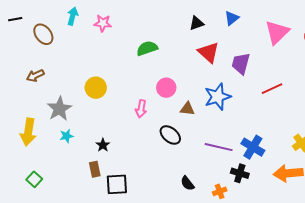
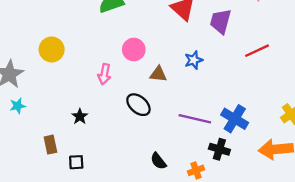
blue star: (218, 97) -> (194, 60), size x0.6
black star: (103, 145) -> (80, 116), moved
black square: (117, 184) -> (76, 162), size x0.6

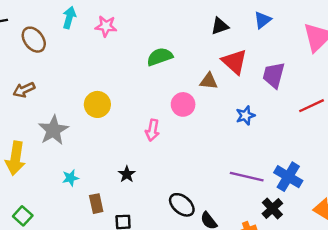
brown triangle: (158, 74) -> (209, 81), moved
black ellipse: (138, 105) -> (182, 205), moved
cyan star: (18, 106) -> (70, 178), moved
black cross: (219, 149) -> (272, 208), turned 30

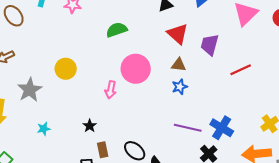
brown triangle: (209, 81) -> (179, 65), moved
pink circle: (183, 104) -> (136, 69), size x1.5
blue star: (245, 115) -> (180, 87), moved
brown rectangle: (96, 204) -> (103, 150), moved

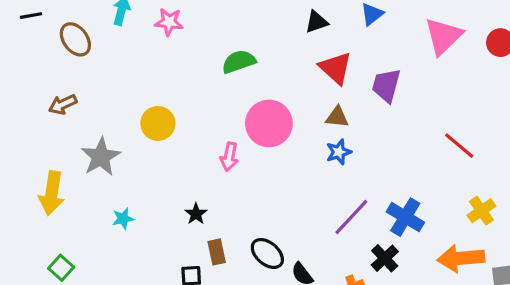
red line: (241, 70) -> (459, 146), moved, turned 65
purple line: (188, 128) -> (351, 217), turned -60

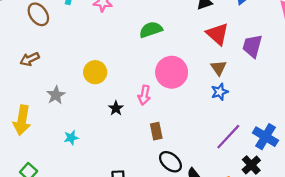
brown triangle: (337, 117) -> (219, 68), turned 49
gray star: (101, 157) -> (56, 95), size x0.7
black star: (196, 214) -> (116, 108), moved
brown rectangle: (217, 252) -> (156, 131), moved

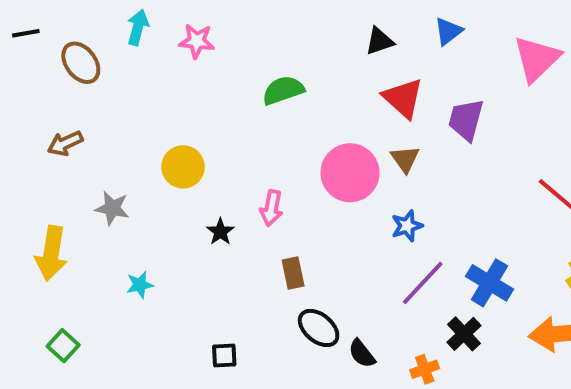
pink circle: (172, 72) -> (350, 173), moved
blue star: (220, 92) -> (407, 226), moved
gray star: (56, 95) -> (112, 208), turned -30

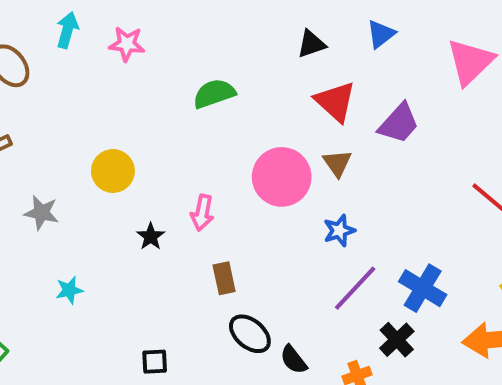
purple trapezoid: (466, 120) -> (399, 123), turned -153

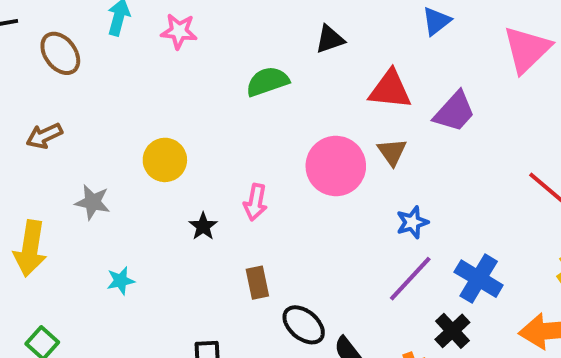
black triangle: (311, 44) -> (330, 39), moved
red triangle: (335, 102) -> (390, 90), turned -36
blue star: (339, 231) -> (412, 222), moved
brown rectangle: (224, 278) -> (257, 283), moved

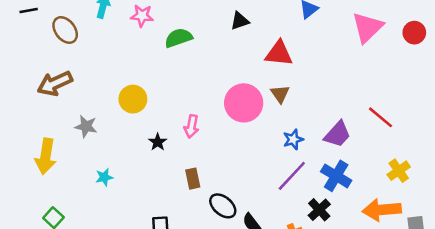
green semicircle: (267, 82) -> (178, 38), moved
purple trapezoid: (454, 112) -> (337, 134), moved
brown arrow: (44, 136) -> (55, 83), size x1.5

